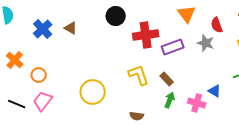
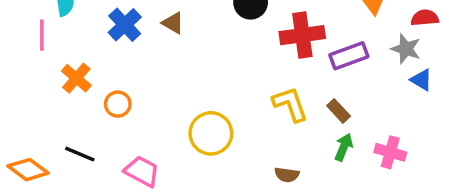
red semicircle: (217, 25) -> (425, 18), turned 105
blue triangle: (215, 91) -> (421, 80), moved
pink trapezoid: (43, 101) -> (142, 171), moved, turned 80

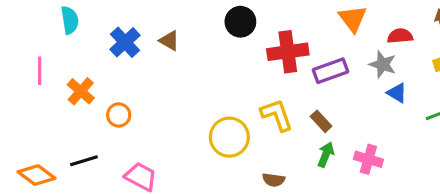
pink line: (42, 35) -> (40, 71), moved
yellow circle: (211, 133) -> (229, 137), moved
black line: (80, 154) -> (84, 161), turned -40

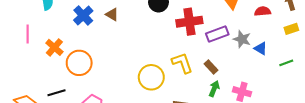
gray star: (383, 64) -> (242, 39), moved
orange circle: (119, 115) -> (79, 63), size x1.6

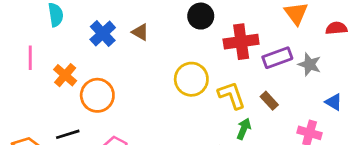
blue triangle: (261, 48) -> (334, 102), moved
yellow circle: (151, 77) -> (191, 79), moved
green arrow: (214, 89) -> (244, 129), moved

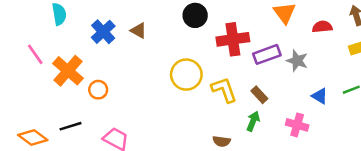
pink line: (30, 58) -> (35, 54), turned -35
orange cross: (65, 75) -> (68, 71), size x1.4
orange circle: (97, 95) -> (98, 90), size x0.6
green arrow: (244, 129) -> (253, 121), moved

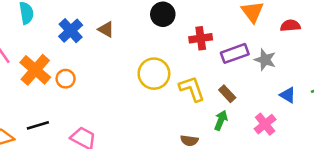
red cross: (233, 39) -> (201, 38), size x0.7
orange circle: (98, 90) -> (66, 79), moved
pink cross: (297, 125) -> (265, 124), turned 35

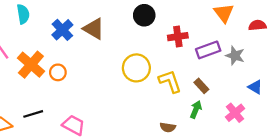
brown triangle: (106, 29) -> (94, 29), size x1.5

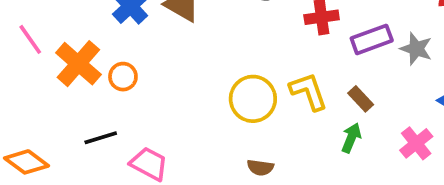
yellow circle: (136, 68) -> (253, 99), moved
black line: (33, 114) -> (101, 138), moved
brown semicircle: (168, 127) -> (260, 168), moved

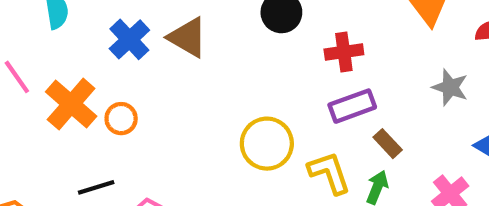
purple rectangle: (372, 39) -> (352, 106), moved
yellow L-shape: (309, 91) -> (329, 173), moved

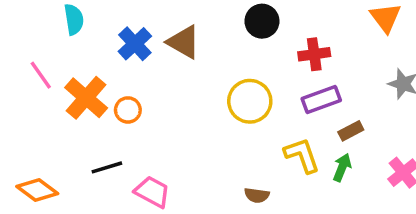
yellow circle: (267, 144) -> (250, 101), moved
brown rectangle: (388, 144) -> (351, 131), turned -75

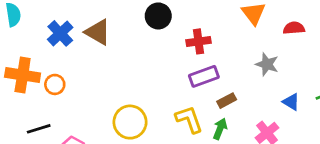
orange cross: (86, 98) -> (23, 75), turned -32
yellow circle: (250, 101) -> (130, 122), moved

